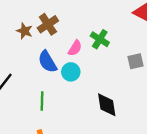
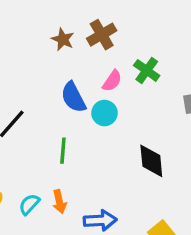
brown cross: (48, 24) -> (102, 35), moved
brown star: (24, 31) -> (63, 39), moved

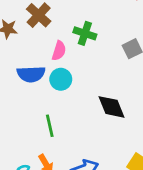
blue semicircle: (73, 97) -> (31, 74), turned -48
green line: (63, 151) -> (50, 126), moved

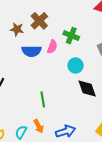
blue semicircle: (31, 74) -> (31, 51), moved
cyan circle: (61, 79) -> (76, 65), moved

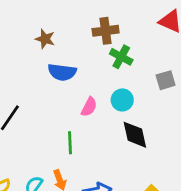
brown cross: (39, 21) -> (106, 31), moved, turned 30
pink semicircle: (52, 47) -> (89, 107), moved

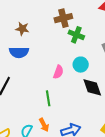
blue semicircle: (62, 72) -> (19, 52), moved

